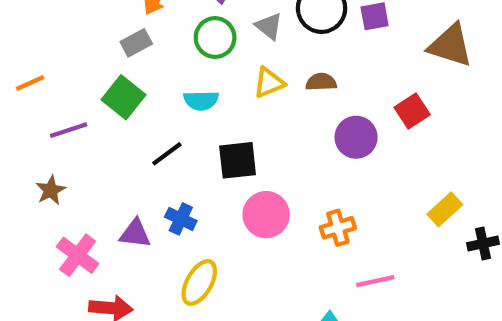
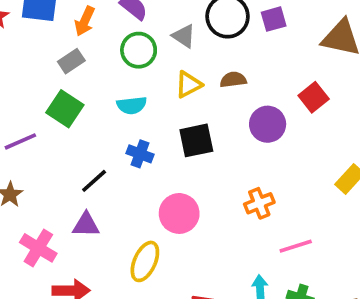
black line: (167, 154) -> (94, 181), moved
black square: (238, 160) -> (196, 140), moved
pink circle: (266, 215) -> (179, 213), moved
blue cross: (181, 219) -> (140, 154), moved

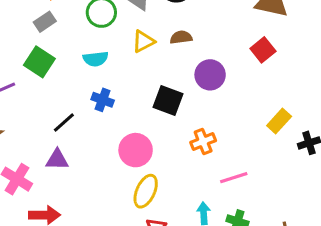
red square: (314, 97) -> (263, 50), moved
black square: (196, 140) -> (168, 100), moved, turned 32
yellow ellipse: (145, 261) -> (146, 191), moved

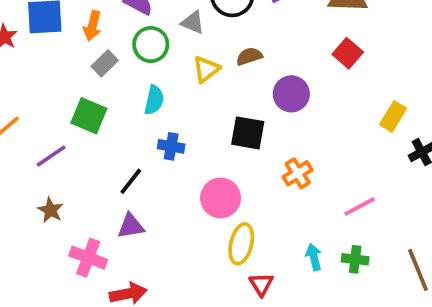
gray rectangle: (45, 22) -> (105, 63), moved
cyan semicircle: (96, 59) -> (154, 100), turned -60
yellow rectangle: (279, 121) -> (393, 116), moved
pink line: (234, 178) -> (360, 206), moved

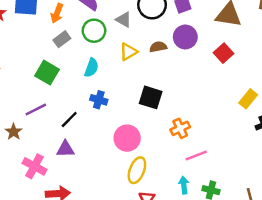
purple circle: (291, 94) -> (185, 37), moved
purple line: (51, 156) -> (36, 110), moved
pink line: (360, 206) -> (196, 155), moved

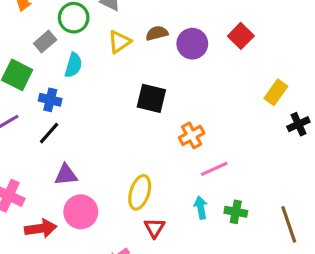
purple circle: (185, 37) -> (192, 44), moved
gray rectangle: (62, 39) -> (45, 42), moved
blue cross: (99, 100) -> (50, 100), moved
pink circle: (127, 138) -> (81, 212), moved
purple triangle: (65, 149) -> (66, 175), moved

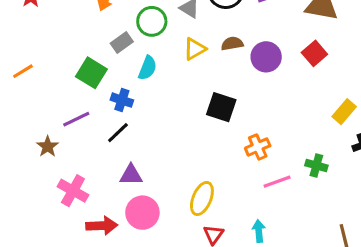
cyan arrow: (201, 208) -> (259, 231), moved
green cross: (236, 212) -> (316, 165), moved

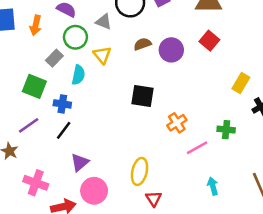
yellow triangle: (195, 49) -> (102, 55), moved, turned -30
purple triangle: (131, 175) -> (80, 162), turned -30
cyan arrow: (259, 231) -> (213, 186), moved

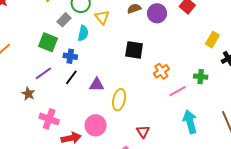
purple triangle: (80, 162) -> (97, 85), moved, turned 42
yellow ellipse: (139, 171) -> (119, 100), moved
cyan arrow: (213, 186) -> (190, 122), size x1.6

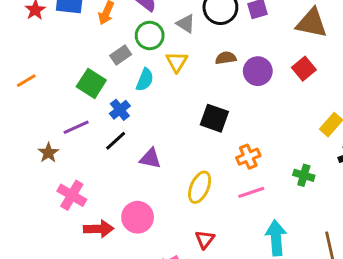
blue cross: (70, 56) -> (120, 110), turned 32
pink line: (177, 91) -> (251, 192), moved
yellow ellipse: (119, 100) -> (200, 187), moved

